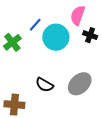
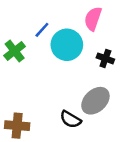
black cross: (90, 35) -> (105, 58), moved
black semicircle: (44, 85) -> (71, 119), moved

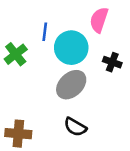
blue line: (42, 30) -> (45, 32), turned -35
gray ellipse: (95, 101) -> (71, 85), moved

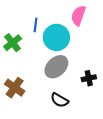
black cross: (112, 62) -> (89, 78), moved, turned -32
brown cross: (18, 134) -> (15, 88), moved, turned 30

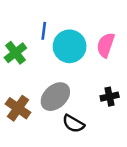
pink semicircle: (78, 16) -> (106, 45), moved
gray ellipse: (56, 67) -> (55, 97), moved

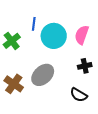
black cross: (110, 97) -> (85, 66), moved
black semicircle: (73, 124) -> (79, 95), moved

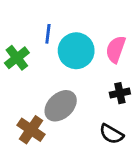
brown cross: (14, 84) -> (31, 130), moved

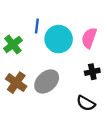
brown cross: (31, 130) -> (16, 83), moved

